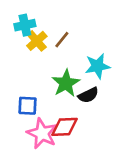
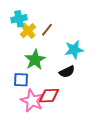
green star: (66, 83) -> (35, 60), moved

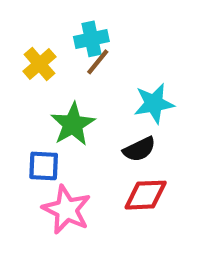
cyan cross: (19, 19) -> (91, 39), moved
yellow cross: (28, 31) -> (39, 64), moved
red diamond: (49, 96) -> (146, 195), moved

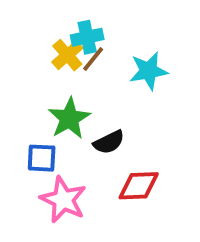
yellow cross: (39, 64) -> (67, 55), moved
cyan star: (154, 103) -> (149, 71), moved
black semicircle: (139, 149) -> (109, 142), moved

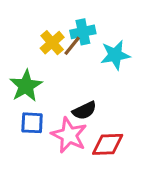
cyan cross: (87, 37) -> (83, 32), moved
green star: (69, 118) -> (26, 86), moved
pink star: (63, 200) -> (69, 135), moved

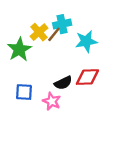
green star: (26, 86) -> (19, 49), moved
pink star: (69, 135) -> (52, 101), size x0.7
red diamond: (108, 144) -> (87, 77), moved

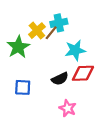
cyan star: (86, 41) -> (75, 50), moved
pink star: (52, 101) -> (68, 108), moved

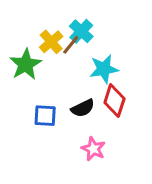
cyan cross: (59, 23) -> (81, 31), turned -35
red diamond: (83, 73) -> (114, 101), turned -70
blue square: (23, 87) -> (45, 116), moved

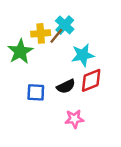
yellow cross: (51, 42) -> (41, 33), turned 36
red diamond: (114, 101) -> (91, 80), turned 50
pink star: (93, 149) -> (74, 119), turned -30

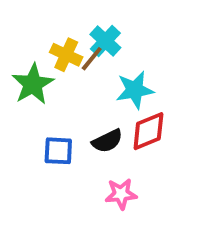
yellow cross: (41, 33) -> (66, 55), turned 30

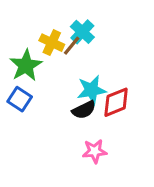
cyan star: (135, 90) -> (92, 90), moved
blue square: (58, 151) -> (20, 99), moved, turned 30

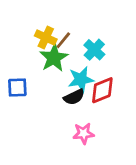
cyan cross: (82, 32) -> (94, 50), moved
green star: (26, 66) -> (54, 58), moved
blue square: (20, 99) -> (17, 87), turned -35

